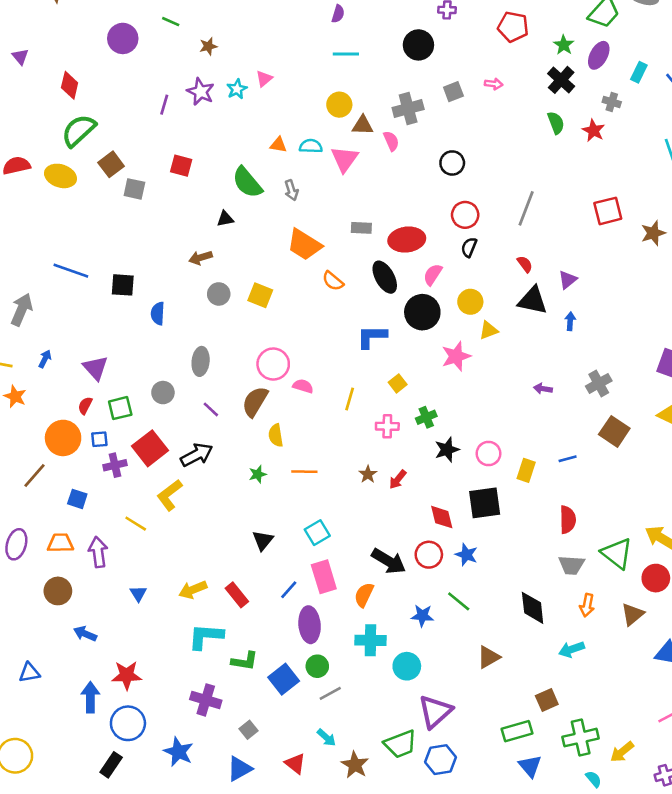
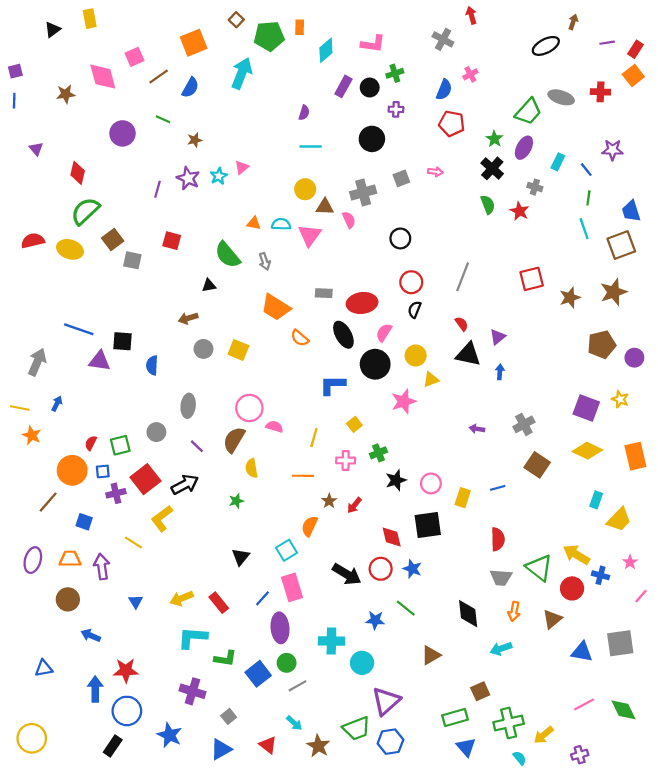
purple triangle: (95, 368) -> (100, 361), moved, turned -40
orange line: (304, 472) -> (303, 476), moved
orange semicircle: (364, 595) -> (310, 526), moved

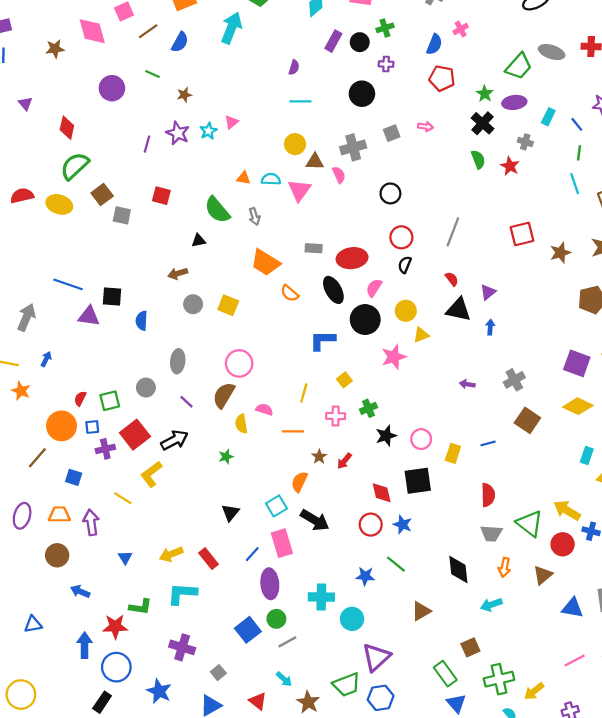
purple ellipse: (524, 148) -> (514, 102), turned 55
pink semicircle: (275, 427) -> (264, 409), moved
black arrow: (347, 574) -> (315, 520), moved
green L-shape: (225, 658) -> (140, 607), moved
green rectangle: (455, 718) -> (445, 674), turned 70

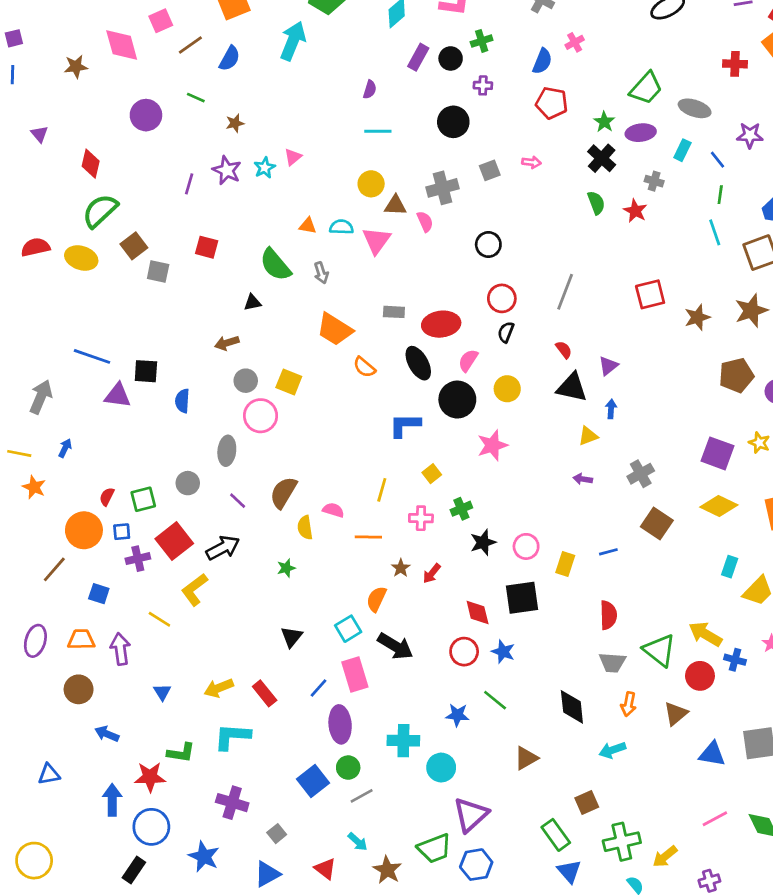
gray ellipse: (552, 52) -> (695, 108), moved
yellow triangle: (421, 335) -> (588, 436), moved
pink circle: (239, 363) -> (261, 416), moved

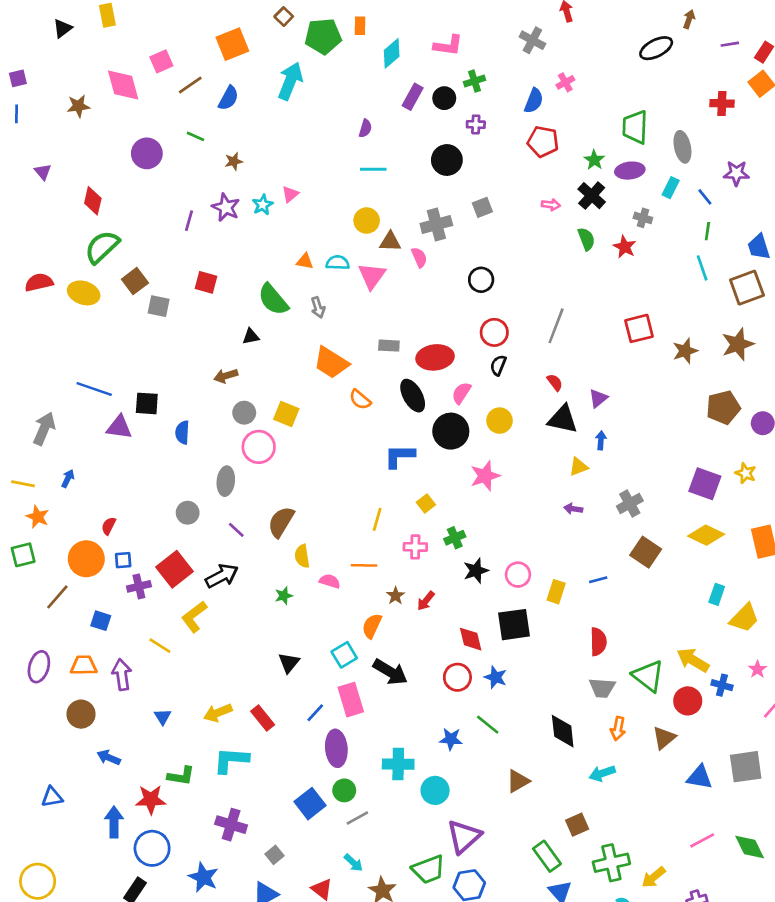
green trapezoid: (646, 88) -> (635, 127), turned 140
gray ellipse: (695, 108) -> (682, 147), turned 60
pink arrow: (531, 162) -> (551, 205), moved
green square: (143, 499) -> (23, 555), moved
pink semicircle: (333, 510) -> (330, 581), moved

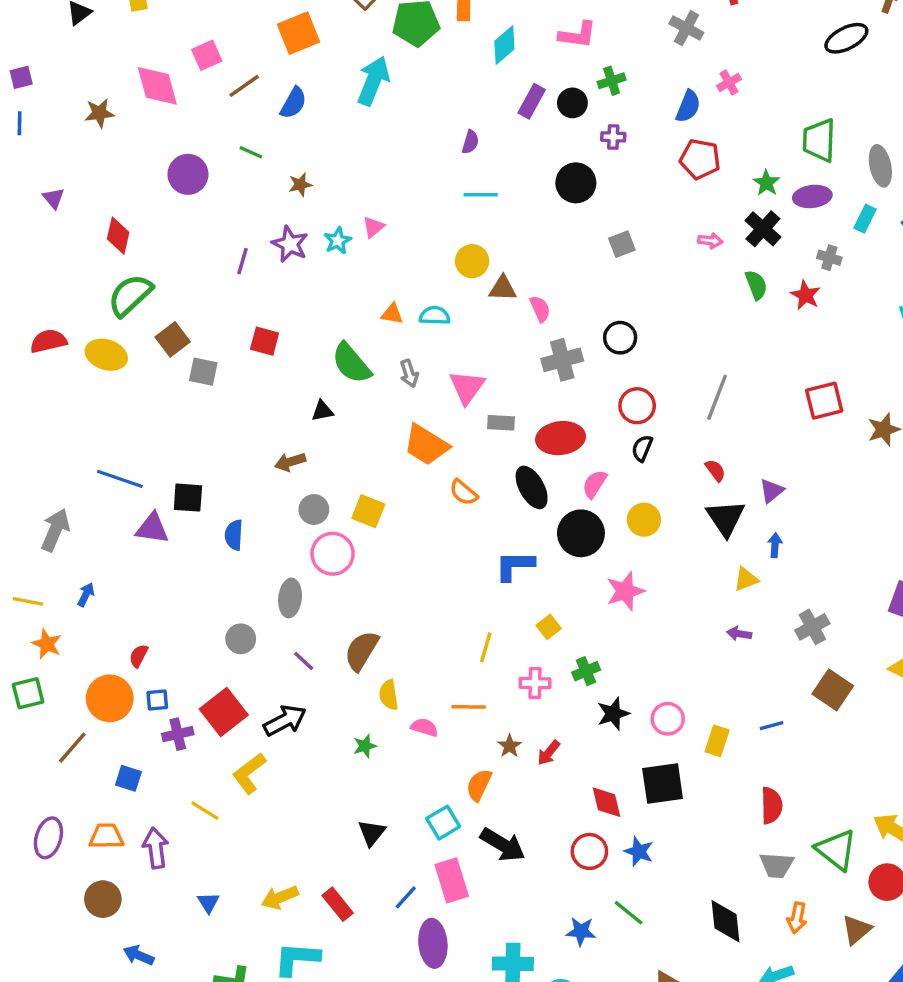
gray cross: (436, 224) -> (562, 360), moved
pink triangle: (372, 276) -> (467, 387), moved
black triangle: (563, 419) -> (726, 518), turned 44

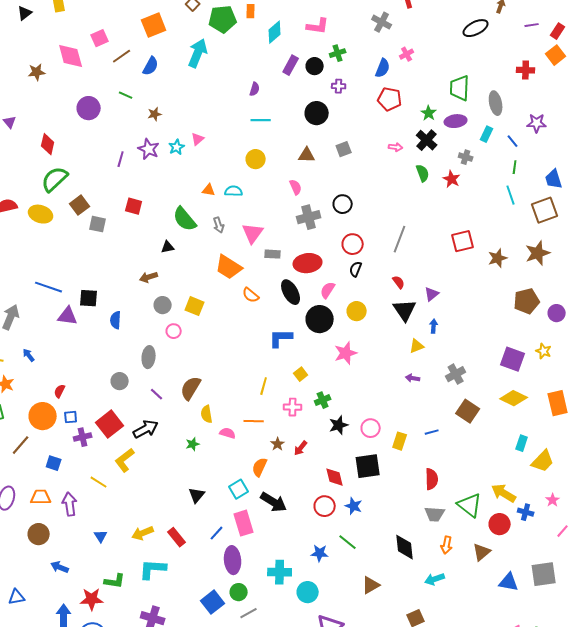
brown triangle: (503, 288) -> (307, 155), moved
pink circle: (333, 554) -> (174, 331), size x0.6
blue arrow: (86, 595) -> (29, 355), turned -64

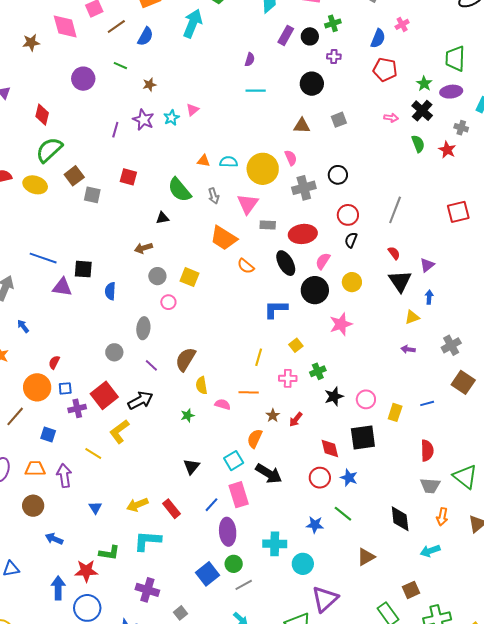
yellow circle: (256, 159) -> (263, 169), moved, size x1.6

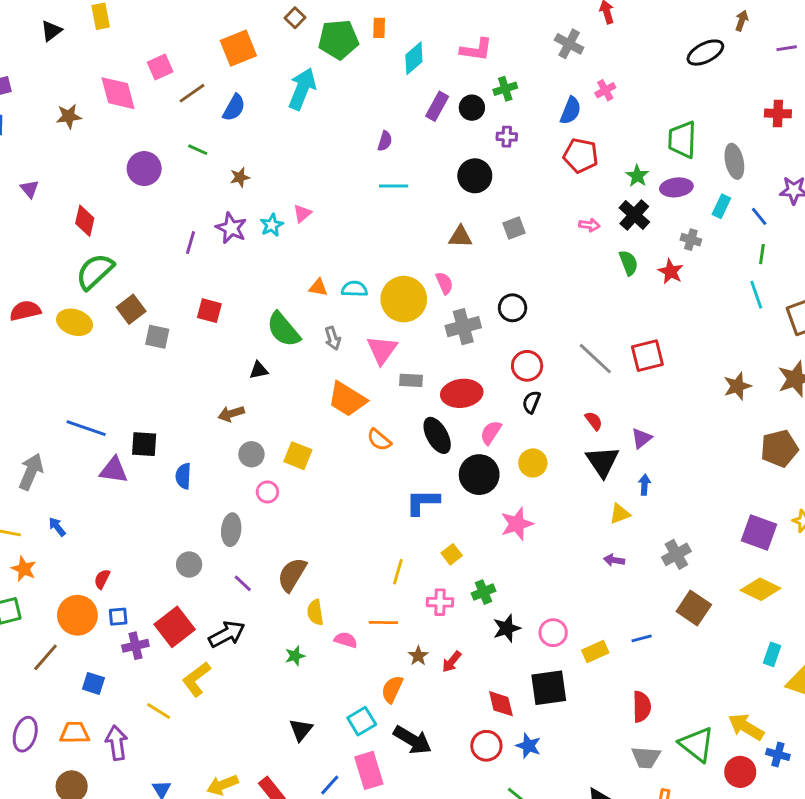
gray line: (395, 210) -> (595, 359), turned -68
red square: (458, 212) -> (647, 356), moved
yellow rectangle: (395, 412) -> (595, 652), turned 48

